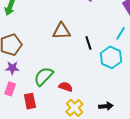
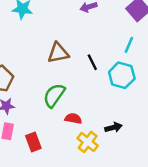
green semicircle: (44, 76) -> (54, 95), moved
black arrow: (106, 106) -> (113, 127), moved

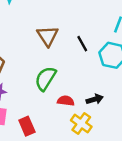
brown triangle: (58, 53) -> (48, 36), turned -50
black arrow: (113, 127) -> (95, 99), moved

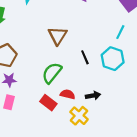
black line: (82, 44) -> (85, 57), moved
red rectangle: (27, 126) -> (48, 103), moved, turned -35

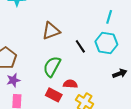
brown triangle: (58, 36) -> (51, 31), turned 48
black arrow: (93, 96) -> (120, 74), moved

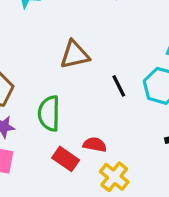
green semicircle: (52, 67) -> (49, 113), moved, turned -35

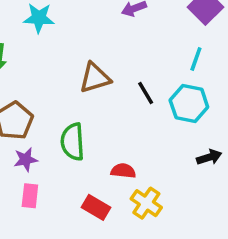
black line: (119, 86) -> (146, 93), moved
red rectangle: (66, 159) -> (96, 207), moved

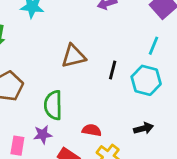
black line: (146, 93) -> (113, 70), turned 42
black arrow: (209, 157) -> (144, 128), moved
purple star: (26, 160) -> (43, 135), moved

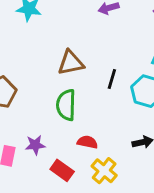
green semicircle: (53, 105) -> (66, 105), moved

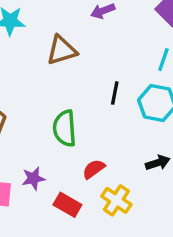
brown triangle: (71, 63) -> (62, 50), moved
red semicircle: (87, 142) -> (94, 169), turned -42

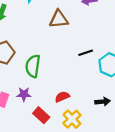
black line: (115, 93) -> (86, 53), turned 48
green semicircle: (65, 128) -> (33, 66), moved

